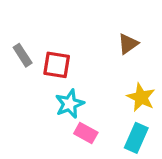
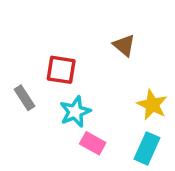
brown triangle: (128, 44) -> (124, 45), moved, turned -45
gray rectangle: (23, 55) -> (24, 98), moved

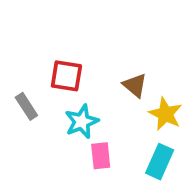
brown triangle: (124, 45) -> (135, 85), moved
pink rectangle: (93, 143) -> (101, 156), turned 55

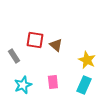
brown triangle: (135, 85) -> (56, 45), moved
cyan star: (82, 122) -> (23, 85), moved

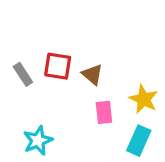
gray rectangle: (14, 56) -> (23, 74), moved
pink rectangle: (53, 82) -> (104, 112), moved

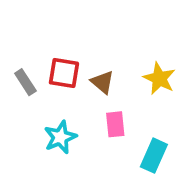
yellow star: (144, 99) -> (159, 78), moved
cyan star: (38, 141) -> (60, 137), moved

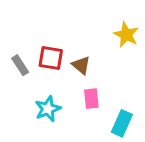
yellow star: (159, 78) -> (126, 35), moved

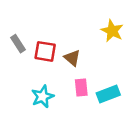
gray rectangle: (20, 65) -> (18, 44), moved
cyan rectangle: (122, 123) -> (108, 94), moved, turned 45

